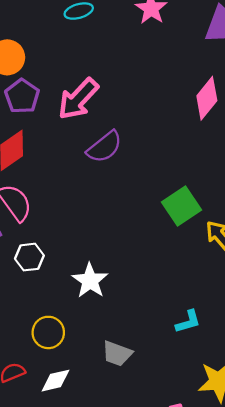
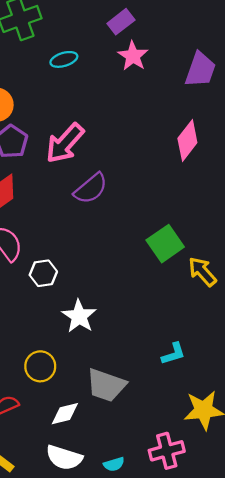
white hexagon: (29, 257) -> (43, 273), moved
gray trapezoid: (117, 353) -> (106, 385), size x1.4
white diamond: (55, 381) -> (65, 414), moved

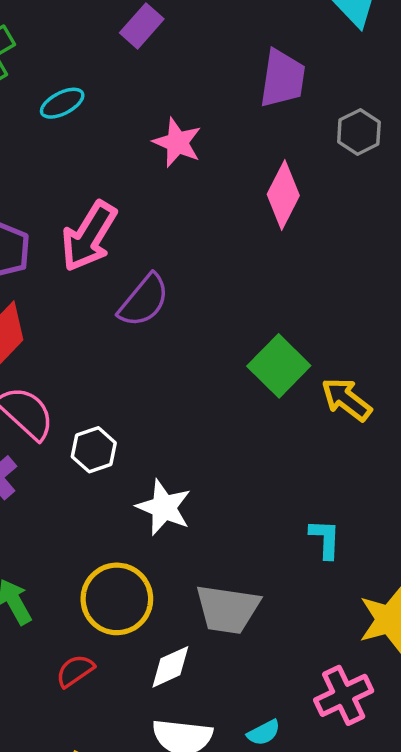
pink star: (133, 56) -> (177, 143), moved
cyan L-shape: (173, 354) -> (325, 539), turned -60
yellow circle: (40, 366) -> (117, 599), size x1.4

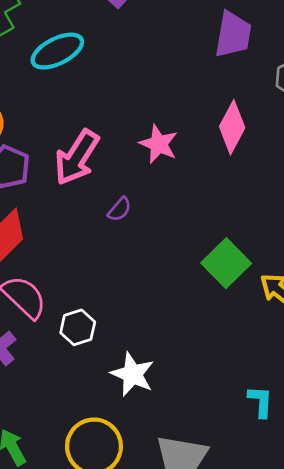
cyan ellipse: (62, 103) -> (57, 51), size x1.5
pink star: (177, 143) -> (159, 144), moved
purple semicircle: (144, 301) -> (120, 209), size x0.6

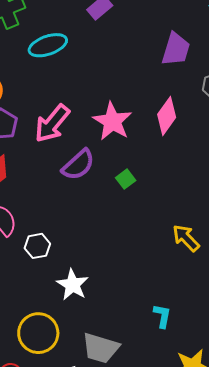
pink star: (159, 144) -> (112, 121), size x1.4
purple semicircle: (120, 209) -> (78, 165), size x1.8
green square: (226, 263) -> (126, 179), moved, size x0.6

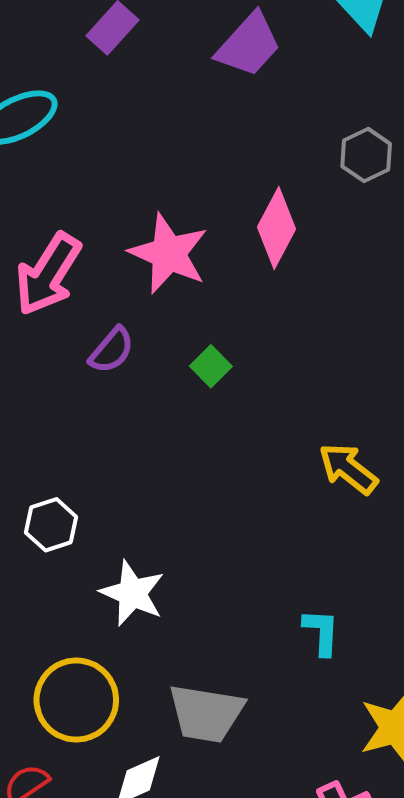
purple trapezoid: (176, 49) -> (249, 45), moved, turned 33
purple semicircle: (78, 165) -> (112, 350), size x0.7

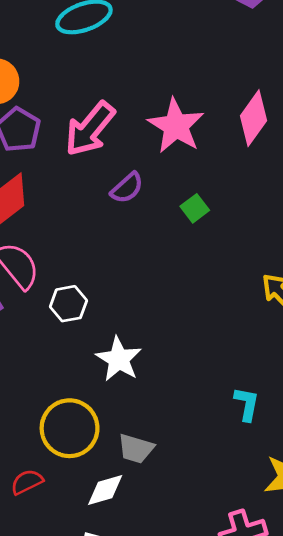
gray trapezoid: (206, 713) -> (136, 449), moved, size x0.7

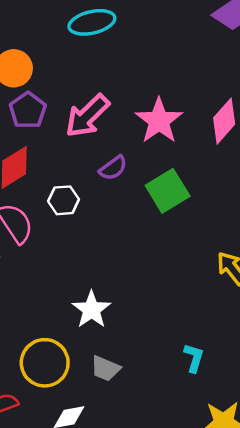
green square: (195, 208) -> (168, 191), size x1.8
white hexagon: (68, 304) -> (64, 200), moved
gray trapezoid: (136, 449) -> (105, 368), moved

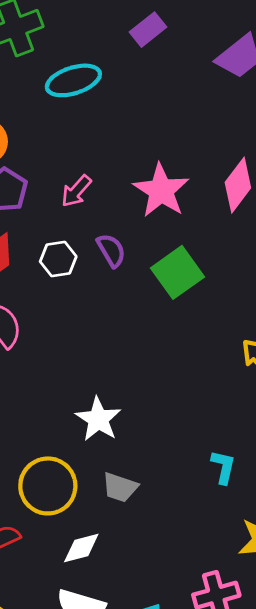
pink arrow: (87, 116) -> (76, 191), size x0.6
purple semicircle: (113, 168) -> (111, 250), turned -80
white hexagon: (64, 200) -> (58, 259), moved

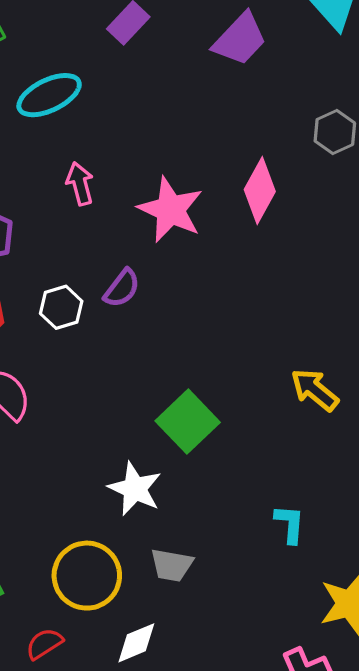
pink arrow: (76, 191) -> (80, 184), moved, turned 132
purple semicircle: (111, 250) -> (122, 288), turned 76
green square: (177, 272) -> (188, 422), moved

